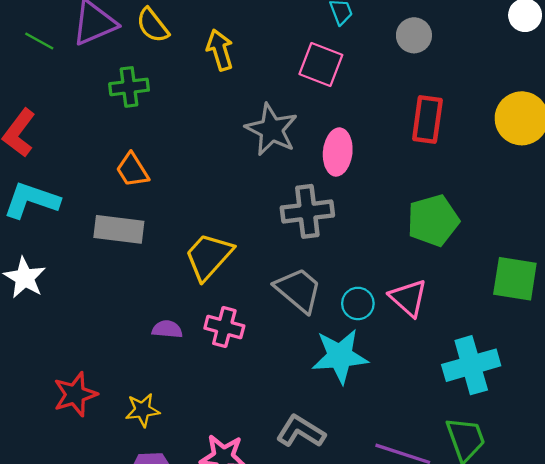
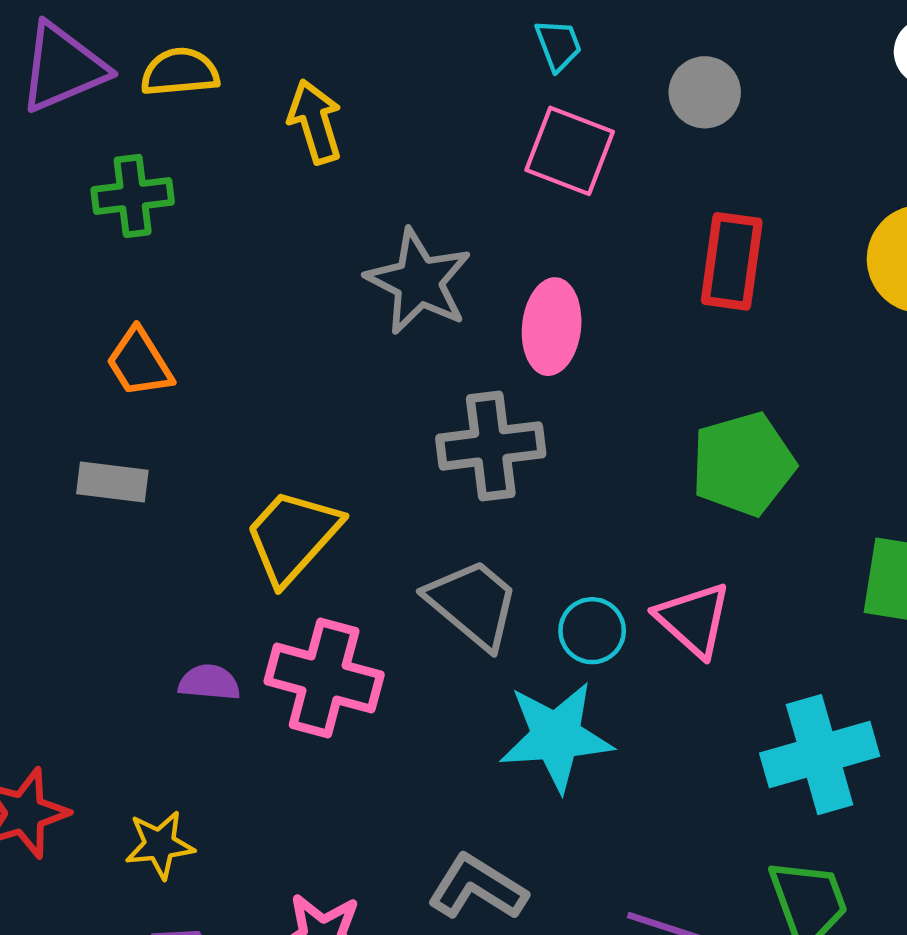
yellow semicircle: (153, 25) -> (180, 72), turned 123
pink square: (321, 65) -> (570, 151), moved
gray rectangle: (119, 229) -> (112, 482), size x0.7
pink cross: (224, 327) -> (324, 678), size x1.4

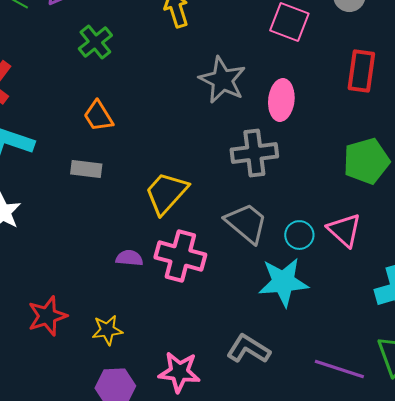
green cross: (133, 196) -> (95, 42), turned -32

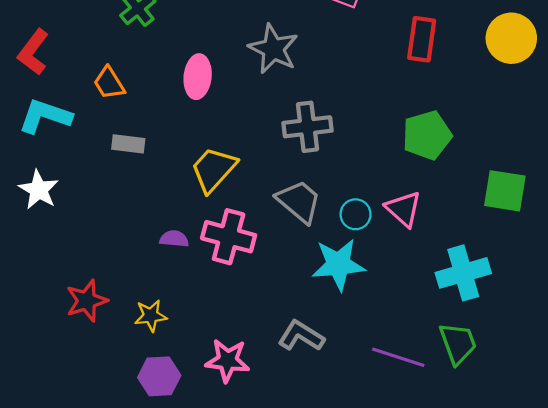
pink ellipse: (281, 100) -> (198, 77), moved
orange trapezoid: (98, 116) -> (109, 83), moved

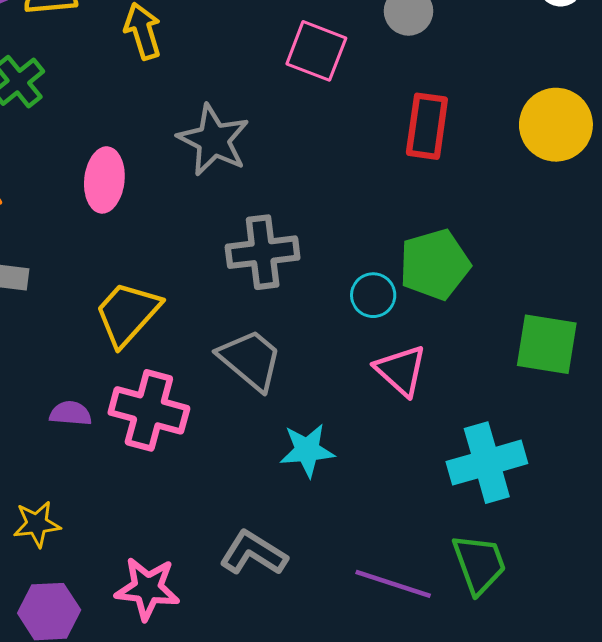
cyan circle: (356, 214) -> (373, 295), moved
cyan star: (338, 264) -> (307, 450), size x0.7

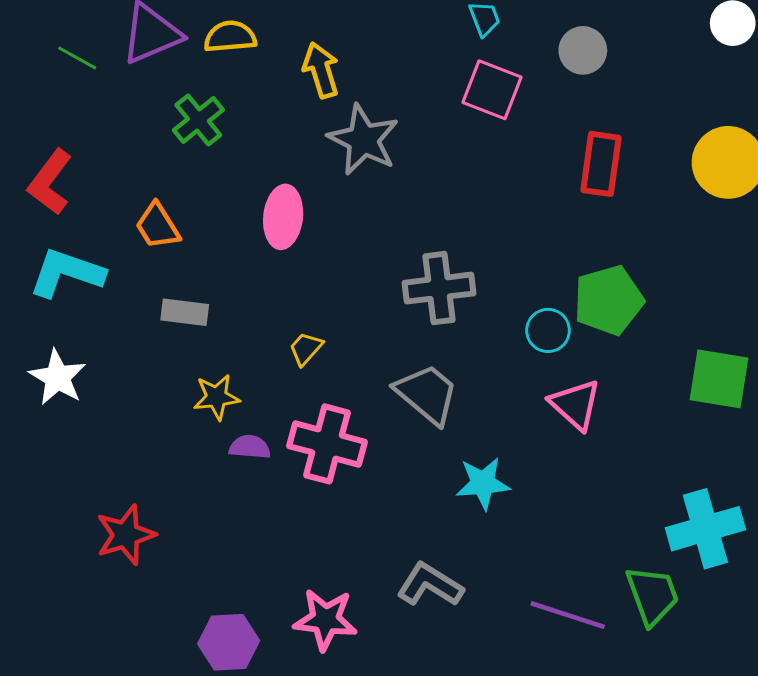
gray star: (213, 140) -> (363, 140), moved
yellow trapezoid: (127, 314) -> (306, 349), size x0.5
cyan cross: (487, 463) -> (705, 529), moved
yellow star: (37, 524) -> (216, 397), moved

